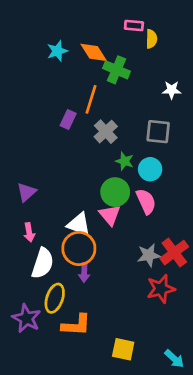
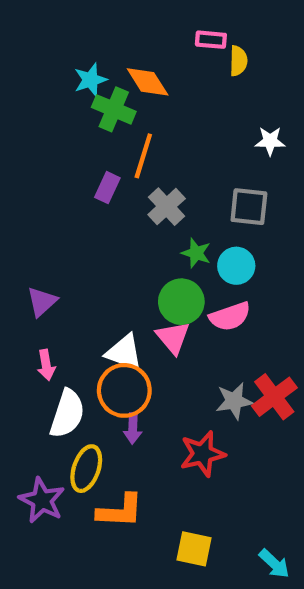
green cross: (116, 70) -> (114, 109), moved
pink semicircle: (146, 201) -> (230, 316), turned 95
red star: (161, 289) -> (202, 454), moved

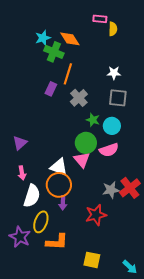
white star: (270, 141) -> (114, 73), moved

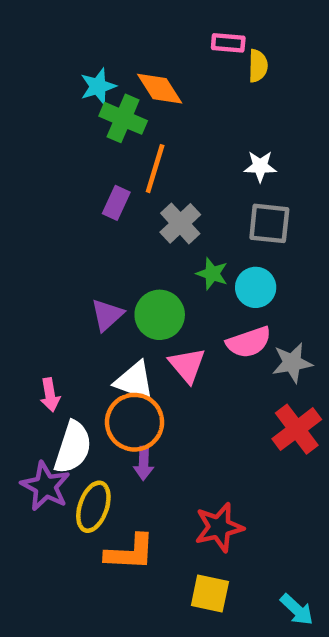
purple triangle: (20, 143) -> (107, 315), moved
green circle: (86, 143) -> (160, 315), moved
gray star: (111, 190) -> (292, 363), moved
red star: (96, 215) -> (219, 527), moved
purple star: (20, 237) -> (45, 486), moved

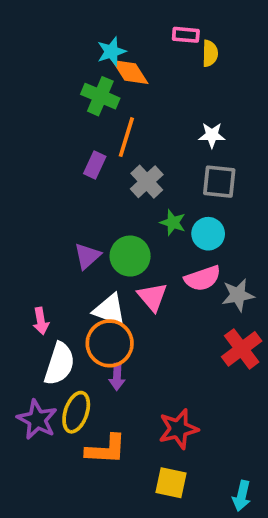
cyan star: (98, 86) -> (111, 52), moved
purple star: (45, 486) -> (37, 420), moved
cyan arrow: (297, 610) -> (242, 496), turned 60

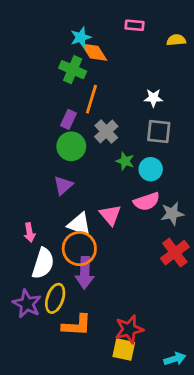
yellow semicircle: (210, 53) -> (176, 40), moved, turned -96
green circle: (130, 256) -> (71, 146), moved
purple arrow: (117, 377) -> (85, 273), size x1.6
red star: (178, 429) -> (129, 329), moved
cyan arrow: (242, 496) -> (175, 359), turned -120

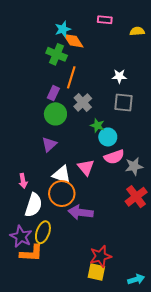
cyan circle: (151, 169) -> (108, 137), moved
purple arrow: (85, 273) -> (81, 212), moved, turned 95
orange L-shape: (77, 325) -> (31, 253), moved

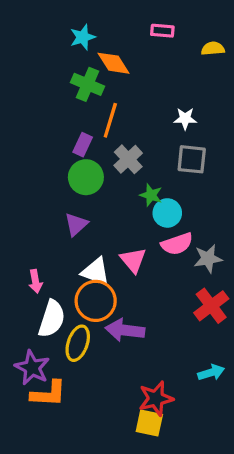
cyan star: (63, 29) -> (83, 37), moved
yellow ellipse: (43, 232) -> (78, 343), moved
cyan arrow: (136, 279) -> (211, 373), moved

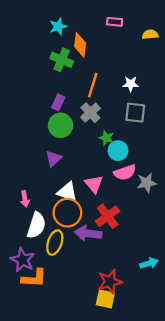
orange diamond: (114, 63) -> (80, 45), turned 40
orange line: (110, 120) -> (93, 85), moved
red cross: (211, 306) -> (108, 216), moved

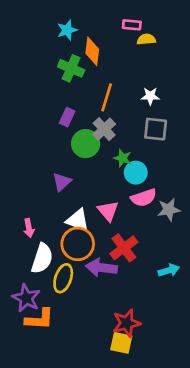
yellow semicircle: (150, 34) -> (146, 39), moved
green circle: (61, 125) -> (86, 144), moved
cyan arrow: (149, 263) -> (169, 270), moved

